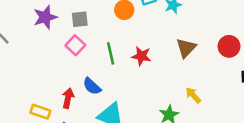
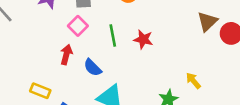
brown triangle: (186, 48) -> (207, 22), moved
red arrow: (68, 98) -> (66, 55), moved

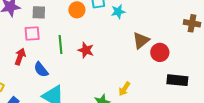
pink square: (78, 26) -> (32, 33), turned 35
yellow arrow: (193, 81) -> (124, 89), turned -112

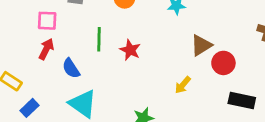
pink square: (32, 33) -> (47, 21), moved
yellow arrow: (124, 89) -> (183, 85), moved

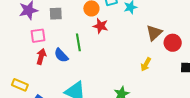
red star: (130, 50) -> (101, 26), moved
blue semicircle: (71, 68) -> (61, 55), moved

